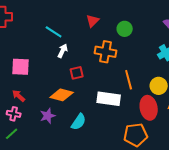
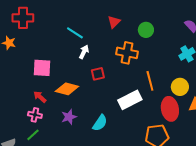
orange diamond: (62, 95) -> (67, 89), moved
white rectangle: (109, 99) -> (130, 100), turned -35

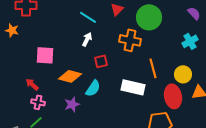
green circle: (146, 30) -> (149, 17), size x1.6
cyan line: (75, 33) -> (88, 17), moved
red arrow: (40, 97) -> (32, 84), moved
white rectangle: (130, 100) -> (133, 87), turned 40
cyan semicircle: (100, 123) -> (93, 88), moved

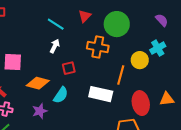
orange line: (153, 68) -> (121, 75), turned 30
yellow circle: (183, 74) -> (140, 60), moved

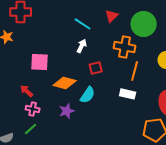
orange line: (121, 75) -> (135, 71), moved
white rectangle: (101, 94) -> (128, 94), size x0.7

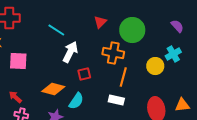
cyan line: (83, 24) -> (56, 30), moved
white arrow: (82, 46) -> (70, 52), size x1.5
pink square: (40, 62) -> (18, 61), moved

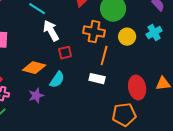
white arrow: (70, 52) -> (51, 31), turned -55
yellow circle: (155, 66) -> (127, 37), moved

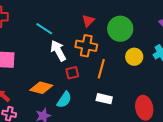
orange cross: (94, 32) -> (86, 46), moved
orange line: (104, 56) -> (101, 69), moved

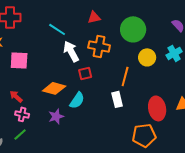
red triangle: (88, 21) -> (94, 17), moved, turned 32
orange line: (101, 69) -> (125, 76), moved
white rectangle: (104, 99) -> (117, 99), turned 63

